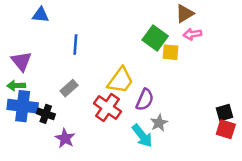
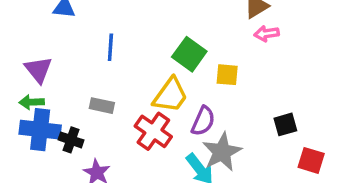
green square: (155, 38) -> (189, 54), moved
yellow square: (170, 52) -> (227, 75), moved
gray rectangle: (69, 88) -> (102, 106), turned 54
black square: (224, 113) -> (285, 124), moved
gray star: (159, 123) -> (222, 152), size x1.6

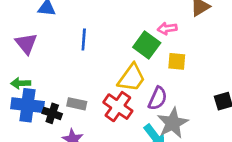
pink arrow: (267, 34) -> (167, 29), moved
purple triangle: (38, 70) -> (26, 44), moved
gray rectangle: (102, 106) -> (77, 104), moved

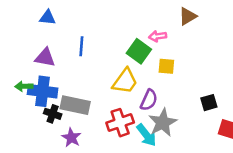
purple triangle: (26, 44) -> (45, 58), moved, turned -40
gray rectangle: (77, 104) -> (75, 105), size x1.6
blue cross: (28, 105) -> (43, 91), moved
red cross: (118, 107) -> (120, 123), moved, turned 36

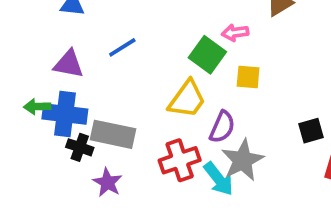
blue line: (81, 46) -> (122, 47), turned 54

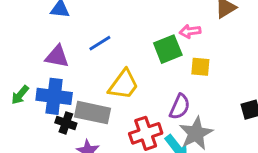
green square: (207, 55) -> (168, 49), turned 32
yellow trapezoid: (187, 99) -> (124, 85), moved
green arrow: (37, 107) -> (20, 95), moved, turned -48

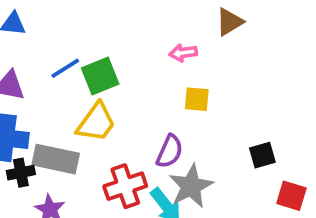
green square: (168, 49) -> (100, 76), moved
black cross: (66, 123) -> (21, 173), turned -30

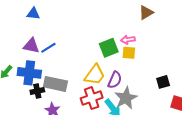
pink arrow: (183, 53) -> (128, 40), moved
blue line: (65, 68) -> (48, 48), moved
green square: (100, 76) -> (109, 48), moved
yellow trapezoid: (96, 122) -> (95, 75), moved

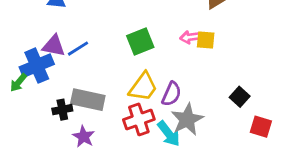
green square: (109, 48) -> (140, 41), moved
yellow square: (129, 53) -> (206, 40), moved
blue cross: (29, 73) -> (37, 66), moved, turned -30
black square: (163, 82) -> (240, 97), turned -32

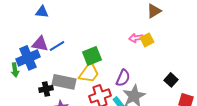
yellow square: (206, 40) -> (147, 40), turned -32
green square: (140, 41) -> (92, 56), moved
green arrow: (18, 83) -> (15, 70), turned -48
yellow trapezoid: (143, 87) -> (89, 73), moved

